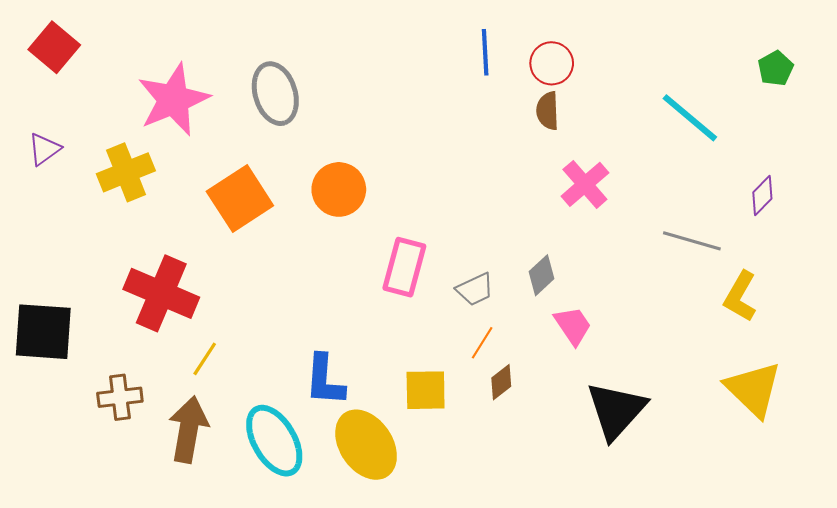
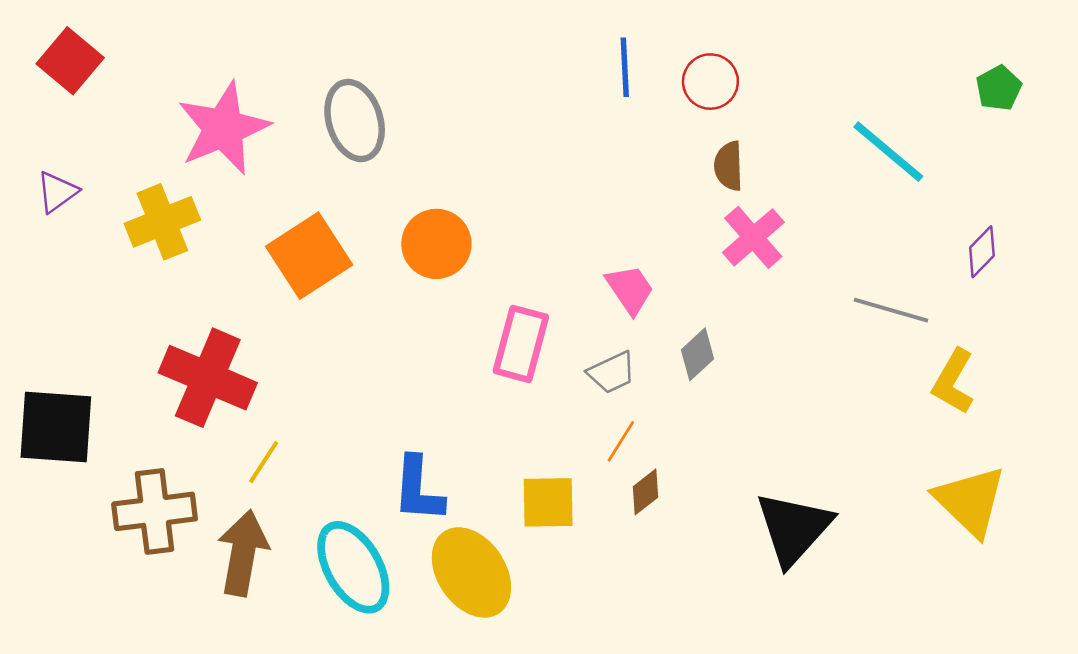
brown semicircle: (548, 111) -> (729, 166), moved
pink trapezoid: (573, 326) -> (630, 289), moved
brown cross: (120, 397) -> (155, 511), size x1.4

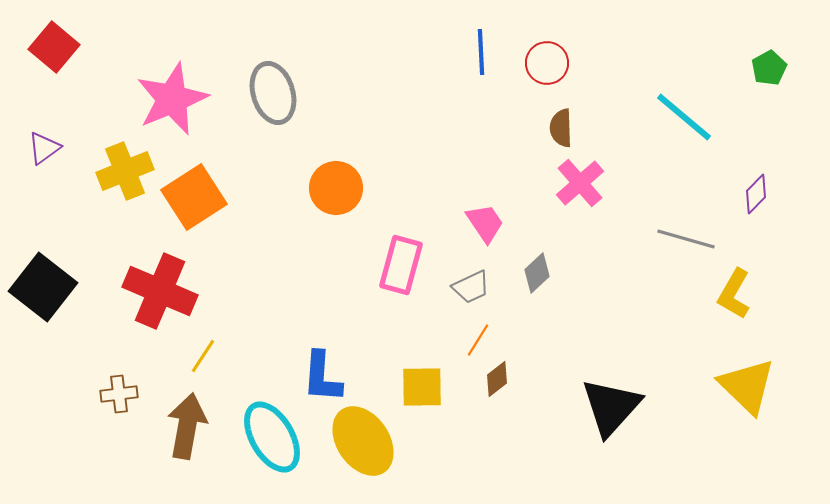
orange square: (309, 256) -> (194, 197), moved
black square: (56, 427) -> (43, 287), moved, turned 34
brown cross: (155, 511) -> (119, 394), size x0.6

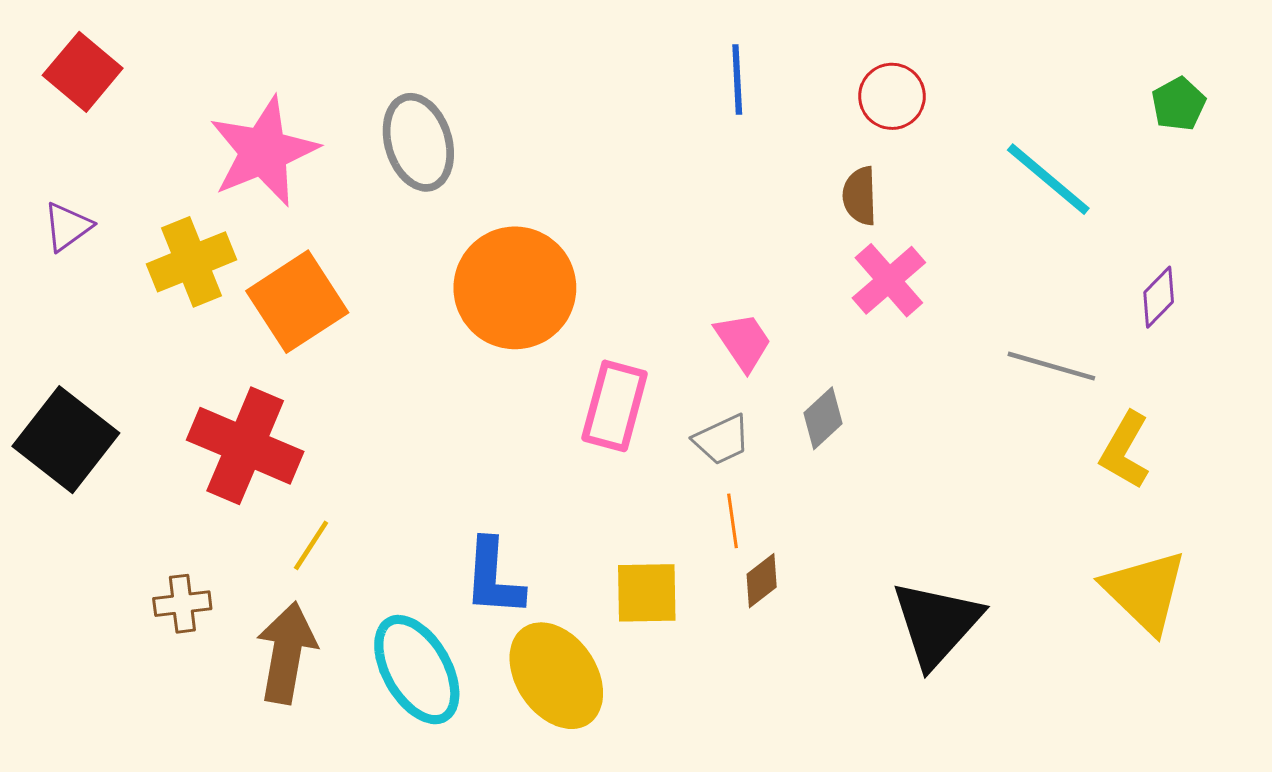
red circle: (547, 63) -> (892, 96), moved
orange circle: (336, 188) -> (515, 288), size x1.5
orange line: (478, 340) -> (733, 521), turned -40

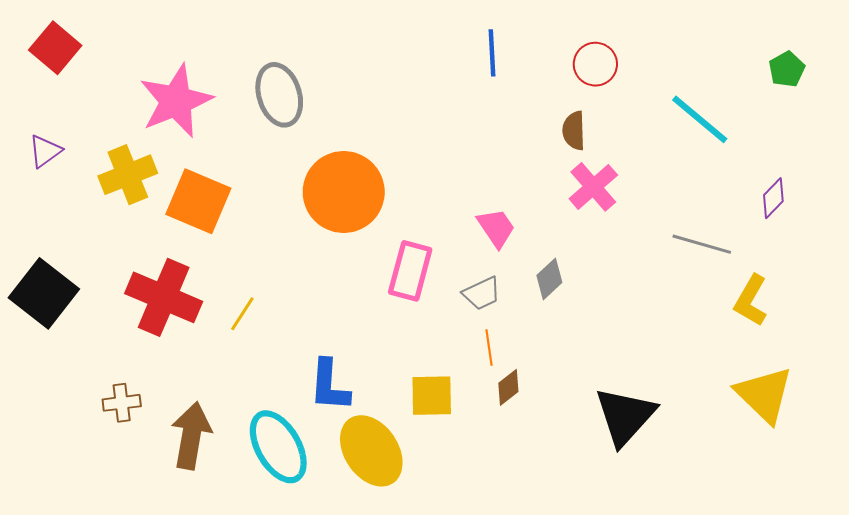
orange square: (297, 302) -> (198, 201), turned -34
yellow line: (311, 545) -> (242, 314), moved

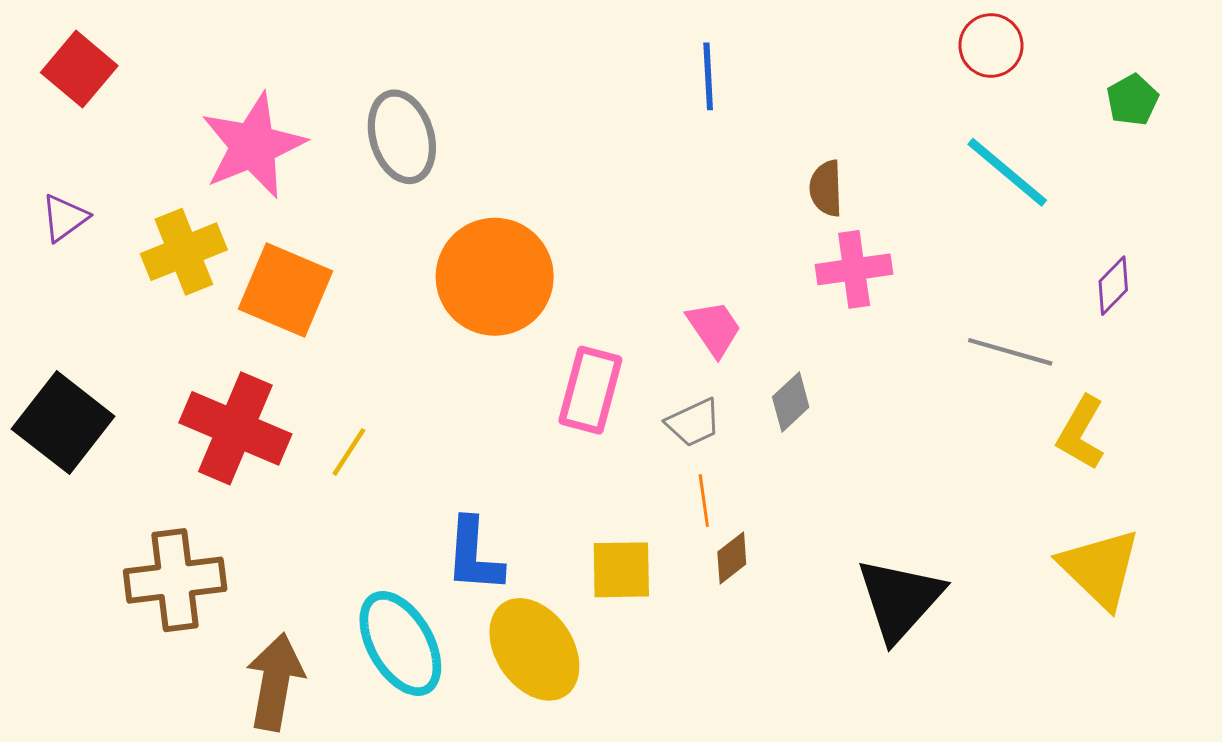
red circle: (595, 64) -> (991, 45), moved
pink cross: (593, 187) -> (854, 269), turned 33
brown cross: (122, 403) -> (175, 580), size x1.8
brown arrow: (191, 436) -> (275, 682), moved

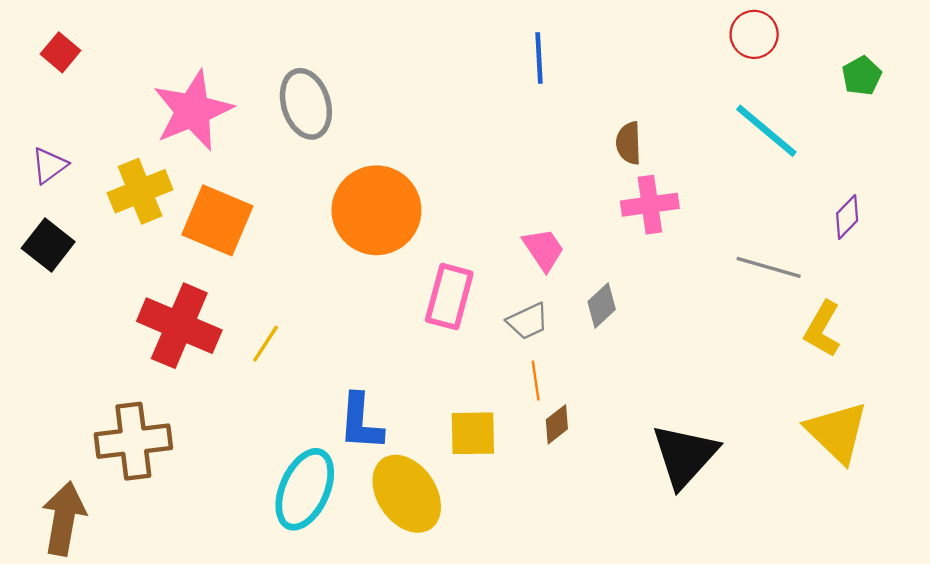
red square: (79, 69) -> (60, 52), size x0.7
black square: (63, 423) -> (48, 245), moved, size x0.7
cyan ellipse: (400, 643) -> (305, 489), turned 54
brown arrow: (275, 682) -> (64, 518), moved

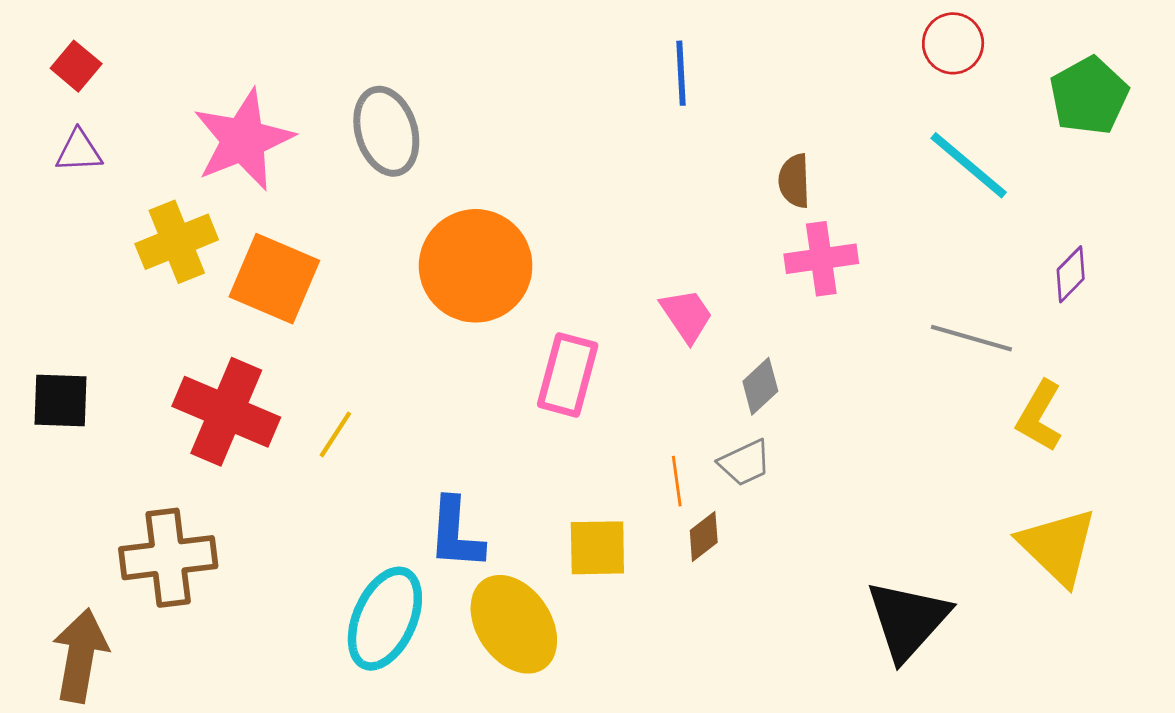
green pentagon: (862, 76) -> (1089, 96), size x1.6
purple triangle: (49, 165) -> (79, 151), moved, turned 33
black square: (48, 245) -> (60, 400), moved, turned -36
gray trapezoid: (528, 321) -> (745, 463), moved
black triangle: (685, 456) -> (908, 620), moved

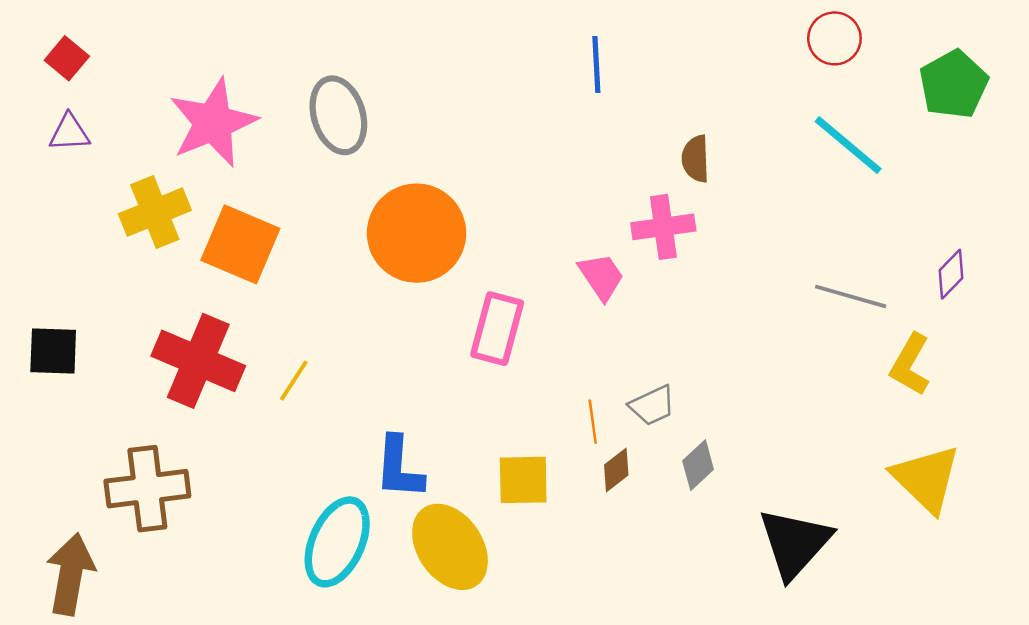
pink cross: (821, 259) -> (663, 227), moved
purple diamond: (1071, 274) -> (951, 274), moved
gray diamond: (760, 386) -> (698, 465), moved

